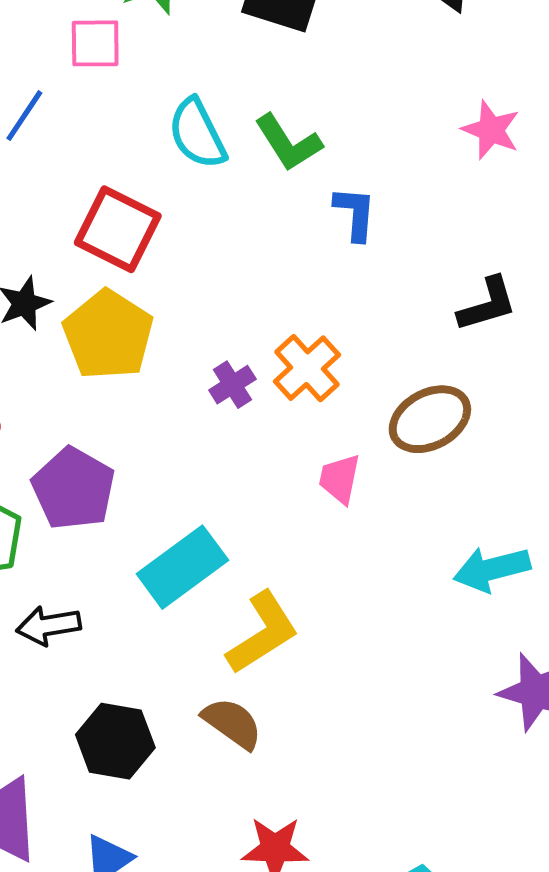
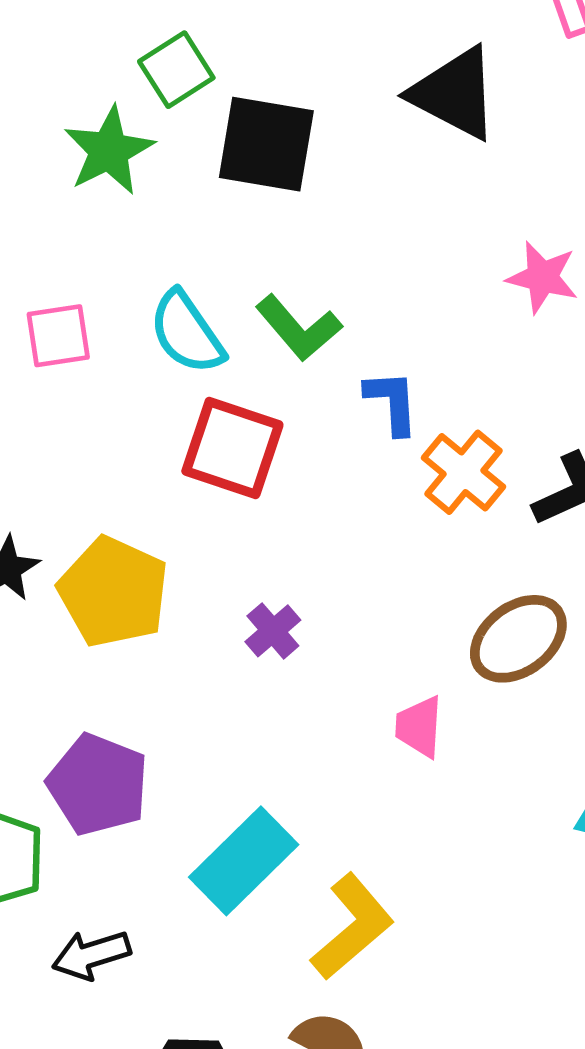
pink square: (95, 43) -> (58, 336), moved
red square: (118, 229) -> (232, 448), moved
orange cross: (307, 368) -> (463, 472), moved

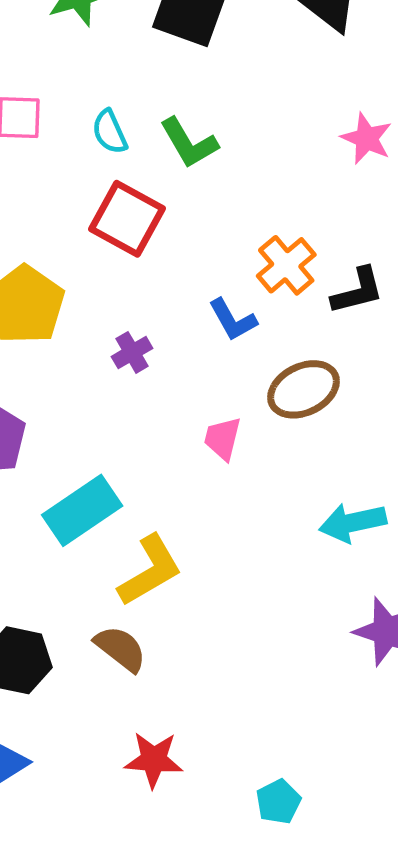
cyan semicircle: (187, 333) -> (110, 132), size x0.7
blue L-shape: (392, 402) -> (233, 320), moved, turned 144

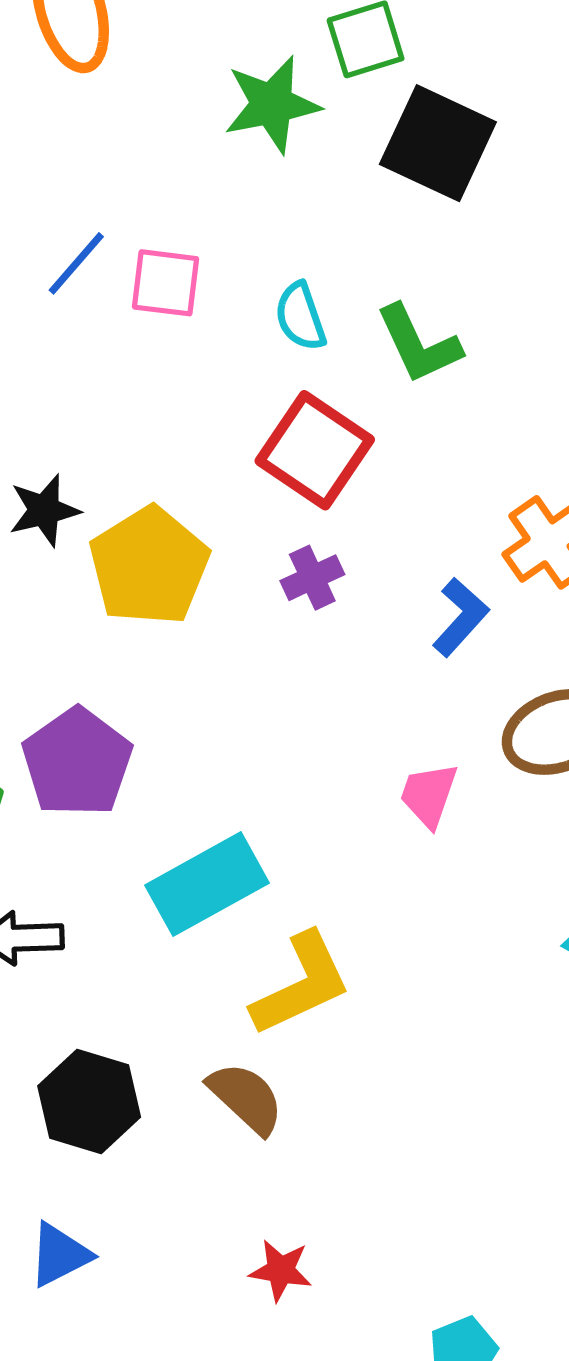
blue L-shape: (233, 320) -> (460, 617), turned -114
purple cross: (132, 352) -> (312, 578), moved
red star: (154, 760) -> (281, 1270), size x0.7

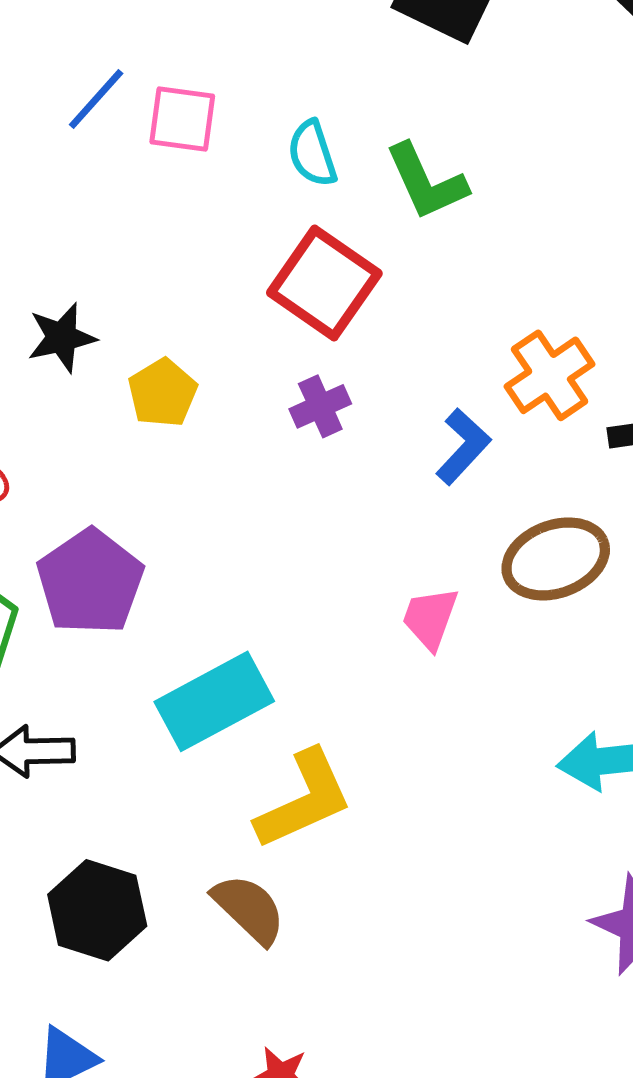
yellow pentagon: (149, 566) -> (162, 393), size x0.6

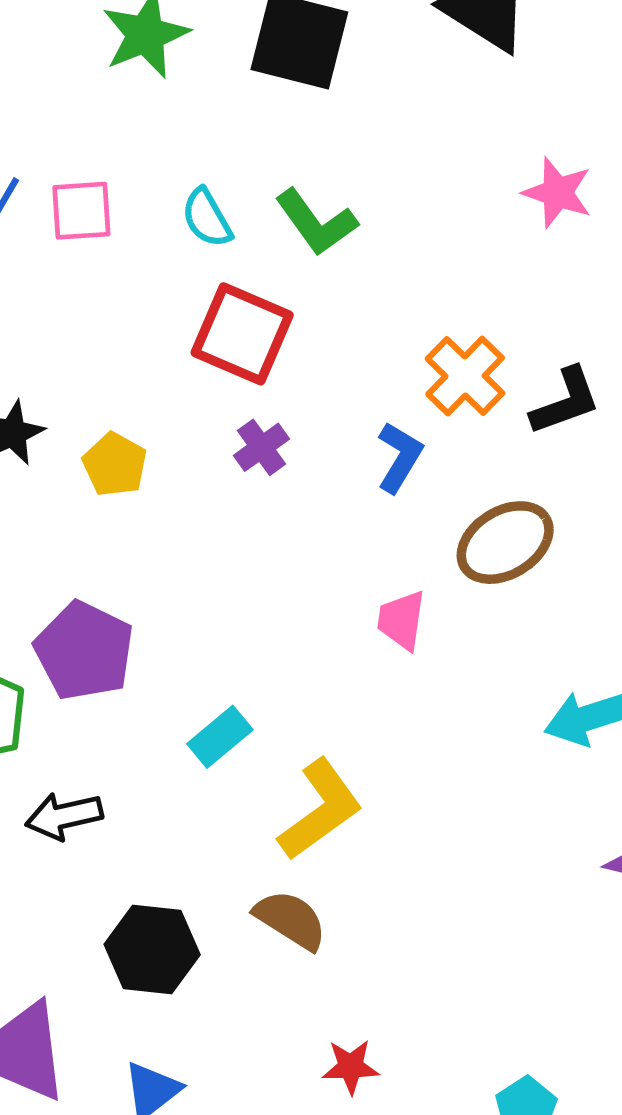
cyan rectangle: (214, 701) -> (220, 737), size x0.6

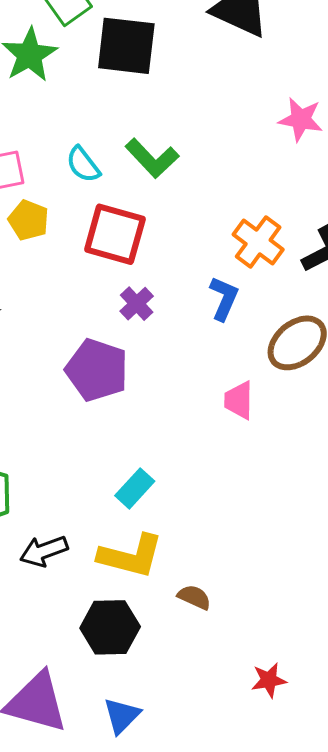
yellow pentagon: (115, 465) -> (28, 220), moved
purple pentagon: (84, 651) -> (97, 370), moved
yellow L-shape: (320, 810) -> (131, 556), moved, turned 58
brown semicircle: (291, 920) -> (194, 597), size x0.7
red star: (351, 1067) -> (269, 680), moved

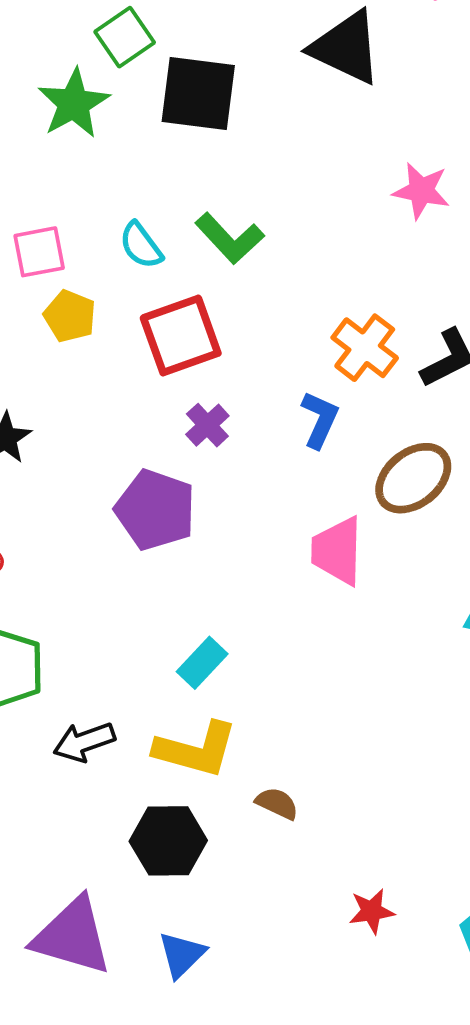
red square: (115, 234) -> (181, 336), turned -36
pink trapezoid: (239, 400) -> (337, 551), size x1.4

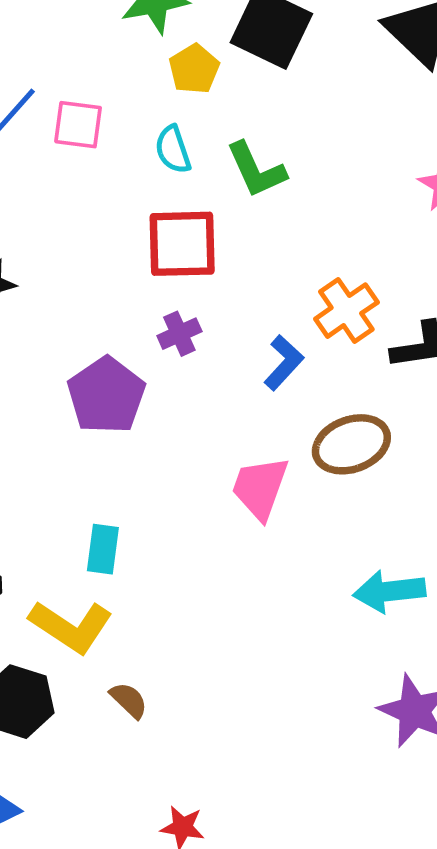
yellow pentagon: (70, 316) -> (194, 69), moved
cyan rectangle: (202, 663) -> (103, 549), turned -54

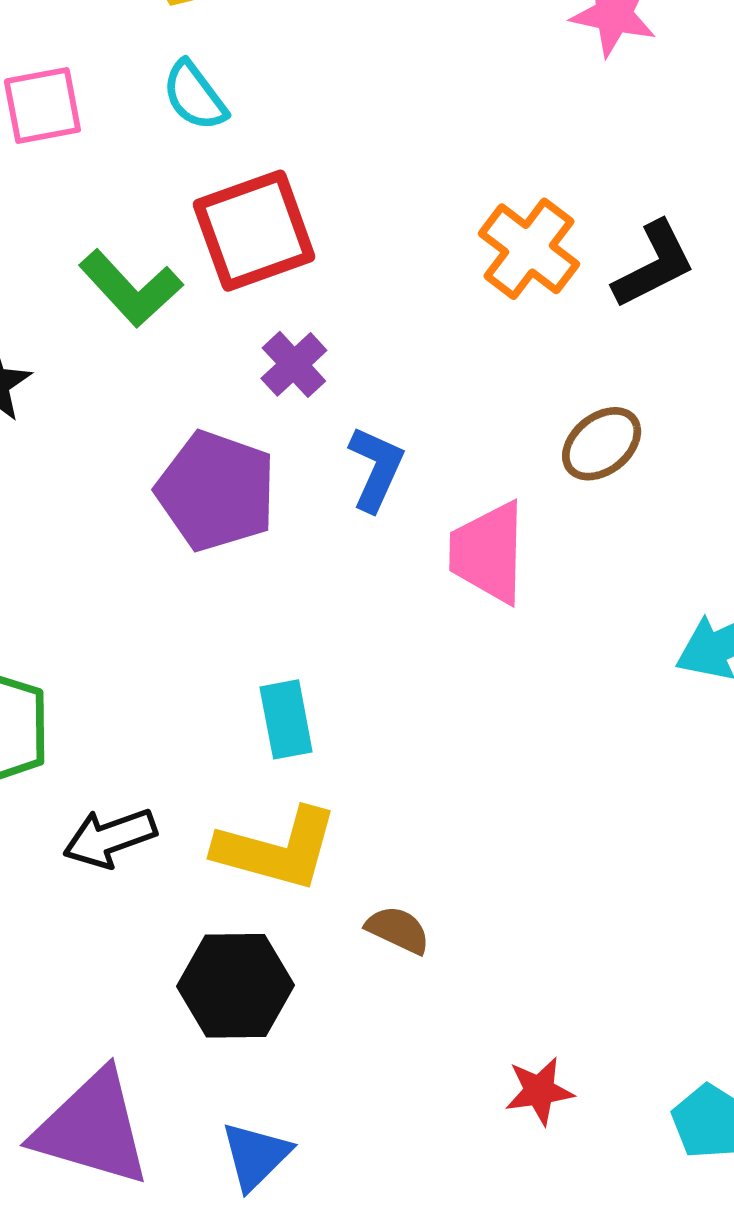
green L-shape: (256, 170) -> (131, 288), moved
blue L-shape: (284, 363) -> (376, 469), moved
brown ellipse: (351, 444) -> (602, 444), size x0.7

